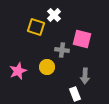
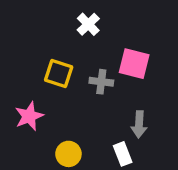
yellow square: (36, 27) -> (59, 74), moved
yellow circle: (47, 67) -> (68, 154), moved

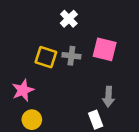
gray cross: (101, 82) -> (71, 56), moved
yellow circle: (68, 154) -> (32, 120), moved

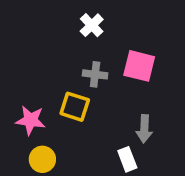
yellow square: (46, 57) -> (75, 107), moved
pink star: (23, 90) -> (31, 120), turned 30

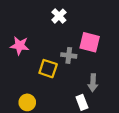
gray cross: (95, 74) -> (69, 55), moved
pink star: (31, 120) -> (20, 46), moved

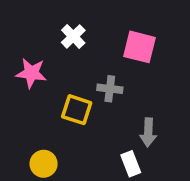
white cross: (59, 16) -> (73, 36), moved
pink square: (90, 42) -> (139, 47), moved

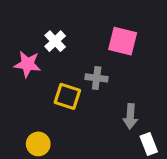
white cross: (73, 36) -> (55, 41), moved
white rectangle: (131, 164) -> (149, 144), moved

